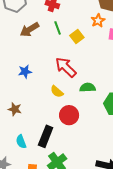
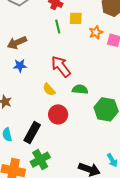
orange star: (98, 21) -> (96, 32), moved
brown arrow: (30, 30) -> (17, 43), moved
yellow square: (77, 36) -> (76, 18), moved, turned 32

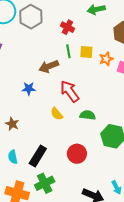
yellow square: (76, 18) -> (86, 52), moved
brown arrow: (17, 43) -> (49, 66), moved
red circle: (58, 114) -> (77, 154), moved

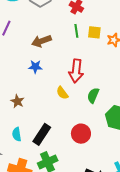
brown arrow: (49, 66) -> (41, 41), moved
red arrow: (70, 91) -> (76, 71), turned -140
green semicircle: (88, 115) -> (93, 95), turned -77

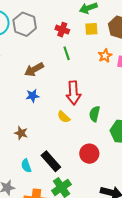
yellow square: (94, 32) -> (91, 29), moved
black rectangle: (42, 134) -> (51, 161), turned -65

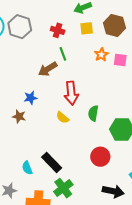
brown arrow: (34, 70) -> (48, 69), moved
brown star: (21, 133) -> (19, 116), moved
red circle: (89, 154) -> (100, 157), moved

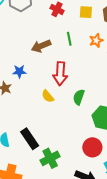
green line: (63, 54) -> (69, 39), moved
red circle: (100, 157) -> (92, 147), moved
green cross: (63, 188) -> (50, 158), moved

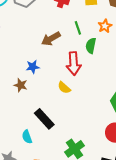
green semicircle: (79, 97) -> (91, 46), moved
black rectangle: (30, 139) -> (44, 119), moved

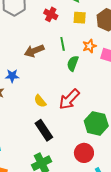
red arrow: (74, 63) -> (69, 99), moved, turned 40
black rectangle: (44, 119) -> (44, 130), moved

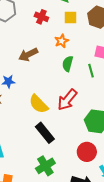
green line: (63, 44) -> (91, 71), moved
orange star: (89, 46) -> (62, 41), moved
yellow semicircle: (40, 101) -> (39, 104), size x1.5

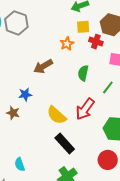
red cross: (41, 17) -> (96, 42), moved
orange star: (62, 41) -> (67, 44), moved
green line: (91, 71) -> (108, 87), moved, turned 56

